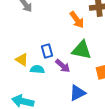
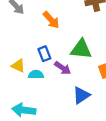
orange arrow: (77, 20) -> (51, 20), moved

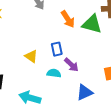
green triangle: (81, 49) -> (92, 24), moved
cyan semicircle: (36, 75) -> (54, 73), moved

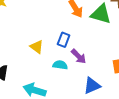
blue rectangle: (57, 49) -> (64, 40), turned 32

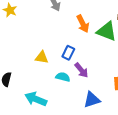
yellow triangle: (37, 47) -> (42, 57), turned -32

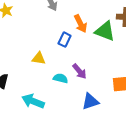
blue rectangle: (68, 53) -> (65, 40), moved

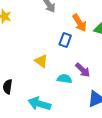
yellow triangle: (39, 58) -> (41, 61), turned 32

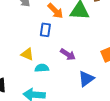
cyan semicircle: (65, 79) -> (42, 68), moved

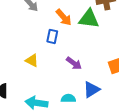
cyan semicircle: (42, 68) -> (68, 98), moved

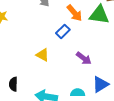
blue rectangle: (52, 36) -> (63, 31), turned 32

